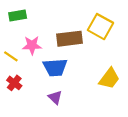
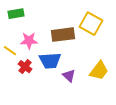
red cross: (14, 83) -> (25, 67), moved
purple triangle: (55, 97) -> (69, 76), moved

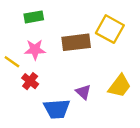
green rectangle: (16, 14) -> (34, 17), moved
blue trapezoid: (50, 61) -> (57, 109), moved

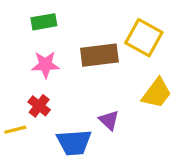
yellow line: (12, 62) -> (15, 130), moved, turned -49
yellow trapezoid: (120, 86) -> (157, 93), moved

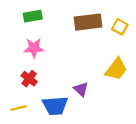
yellow square: (144, 38) -> (120, 27), moved, size x0.6
brown rectangle: (99, 55) -> (88, 22), moved
yellow line: (15, 130) -> (19, 108), moved

